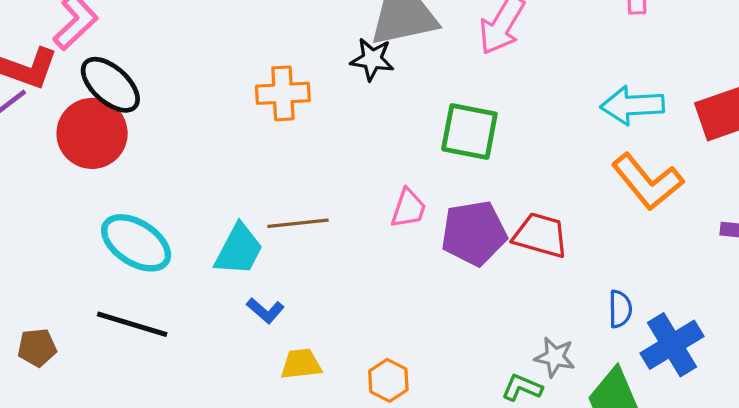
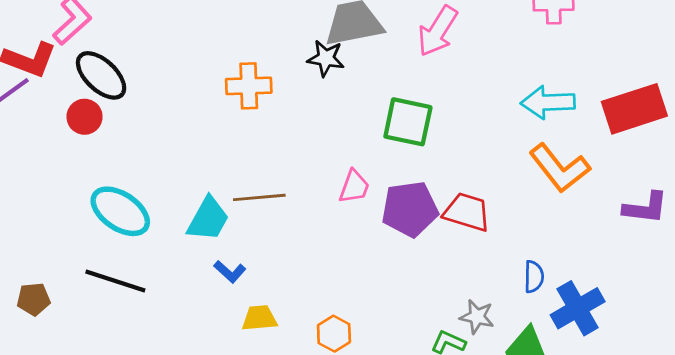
red circle: (92, 133) -> (85, 117), size x0.6

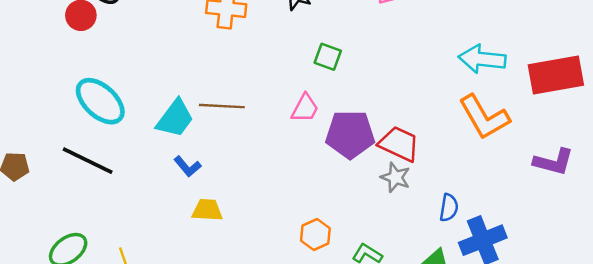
green square: (408, 122) -> (328, 57), moved, size x0.6
gray star: (477, 317) -> (395, 177), moved
orange hexagon: (334, 334) -> (315, 235), moved

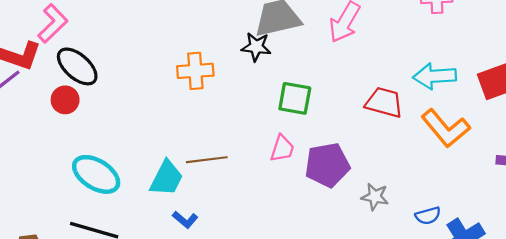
green square: (328, 57) -> (295, 98), size x1.4
red trapezoid: (399, 144) -> (384, 102), moved
blue semicircle: (449, 208) -> (428, 216), turned 75

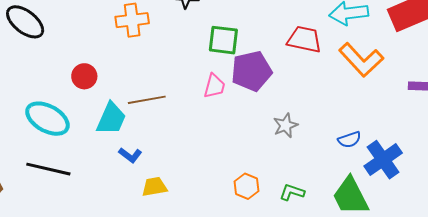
red circle: (65, 100) -> (84, 76), moved
purple pentagon: (327, 165) -> (252, 71), moved
gray star: (375, 197) -> (285, 125), moved, turned -30

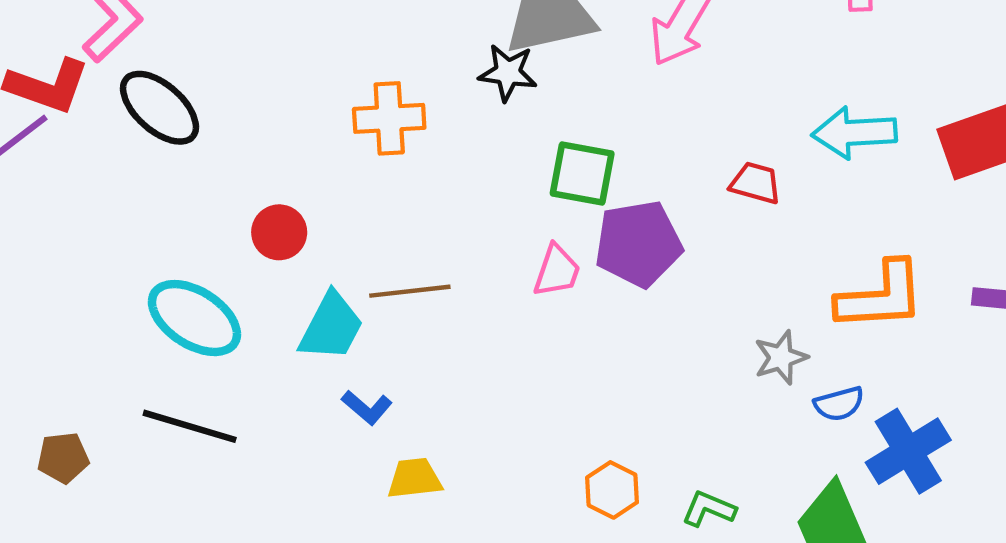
red trapezoid: (304, 39) -> (756, 183), size x0.7
orange L-shape: (361, 60) -> (881, 296), moved, turned -54
gray star: (285, 125) -> (781, 358), moved

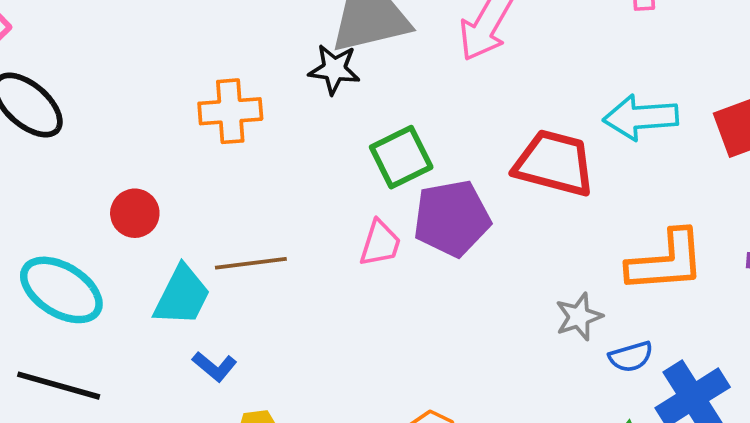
green square: (582, 173) -> (401, 157), turned -36
red trapezoid: (756, 183) -> (554, 163), size x1.8

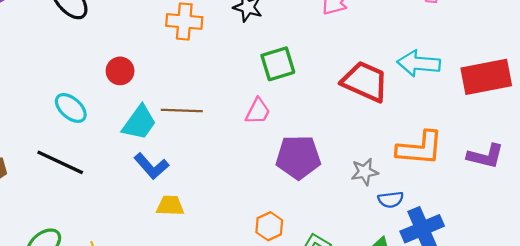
purple pentagon: (452, 218) -> (298, 157), moved
cyan ellipse: (61, 290) -> (71, 108), size x0.7
blue L-shape: (215, 366) -> (151, 166), size x1.4

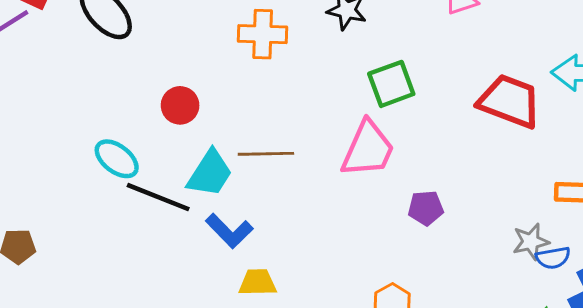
pink trapezoid: (258, 111) -> (368, 149), size x1.6
purple pentagon: (298, 157) -> (426, 208), size x0.6
black line: (60, 162) -> (158, 197), moved
gray star: (365, 172) -> (531, 242), moved

